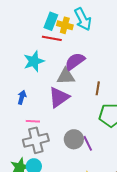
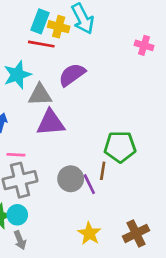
gray triangle: (66, 76) -> (40, 95), moved
brown line: (98, 88) -> (103, 171), moved
purple triangle: (59, 97) -> (51, 123), turned 30

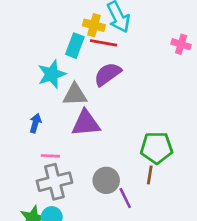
cyan rectangle: (40, 21) -> (75, 46), moved
red line: (41, 44) -> (103, 43), moved
brown line: (103, 171) -> (150, 175), moved
purple line: (89, 184) -> (125, 198), moved

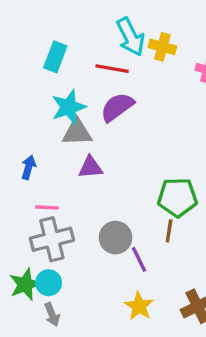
yellow cross: (94, 25) -> (162, 47), moved
cyan rectangle: (75, 46) -> (55, 57), moved
cyan star: (52, 74) -> (69, 107), moved
purple triangle: (86, 123) -> (90, 167), size x0.7

